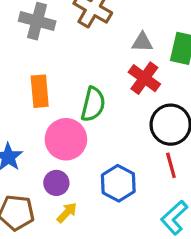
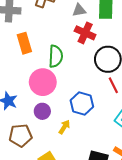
orange rectangle: (40, 91) -> (24, 43), moved
yellow arrow: (67, 213) -> (64, 127), moved

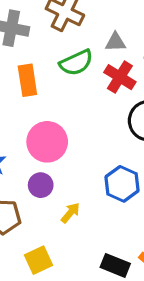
green semicircle: (56, 56) -> (76, 63), moved, turned 55
blue hexagon: (82, 103) -> (122, 184), moved

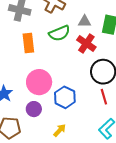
blue hexagon: (122, 184) -> (65, 97), moved
yellow arrow: (70, 213) -> (60, 130), moved

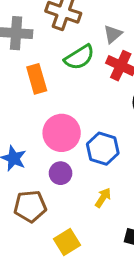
gray triangle: (85, 21) -> (113, 34), turned -32

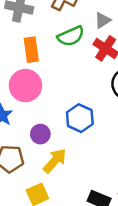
pink circle: (62, 133) -> (25, 86), moved
yellow arrow: (103, 198) -> (55, 161), moved, size x1.5

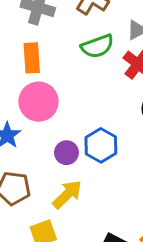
orange rectangle: (31, 50) -> (32, 58), moved
purple circle: (40, 134) -> (66, 153), moved

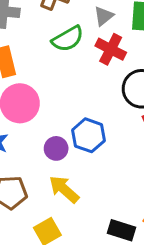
yellow arrow: (67, 194) -> (64, 189), turned -84

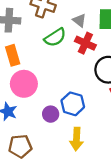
gray triangle: (104, 16) -> (79, 20), turned -40
yellow arrow: (64, 189) -> (76, 139), moved, turned -125

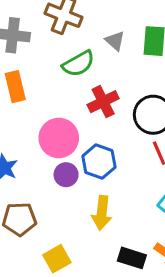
red cross: (85, 43) -> (103, 102), moved, turned 36
pink circle: (24, 84) -> (59, 138), moved

